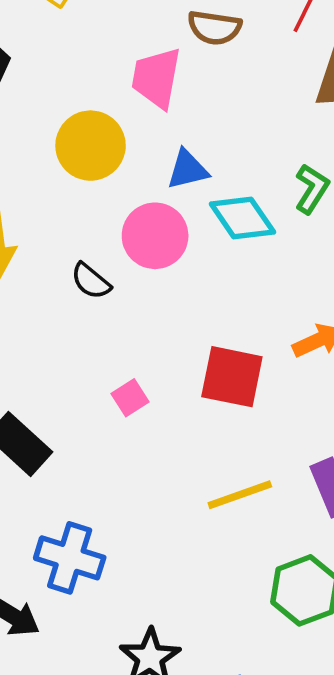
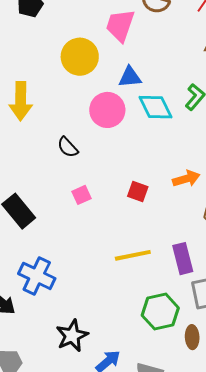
black semicircle: (91, 281) -> (68, 147), moved
red square: (232, 377) -> (138, 191), size x0.6

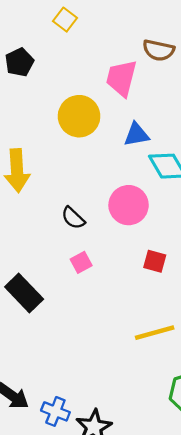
pink circle: (107, 110) -> (129, 205), moved
pink square: (81, 195) -> (81, 262), moved
blue cross: (37, 276) -> (55, 411), moved, size x0.7

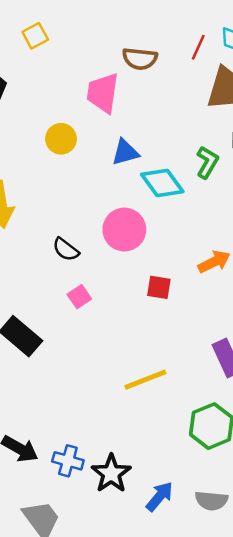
yellow square: (65, 20) -> (35, 36), turned 30
yellow circle: (79, 116) -> (61, 139), size x0.7
yellow line: (155, 333) -> (145, 380), moved

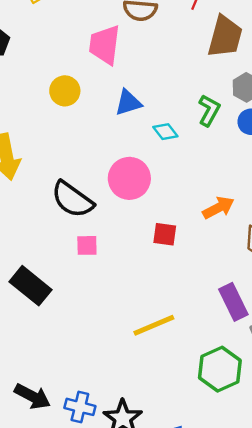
cyan diamond: (162, 183) -> (165, 132), size x0.6
black semicircle: (66, 249) -> (72, 199), size x1.6
pink square: (79, 297) -> (87, 245), turned 35

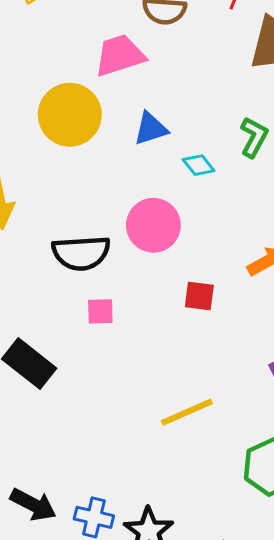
pink trapezoid: (105, 45) -> (120, 55), turned 66
yellow circle: (65, 91) -> (70, 115), size x1.6
black semicircle: (72, 199) -> (81, 253), turned -39

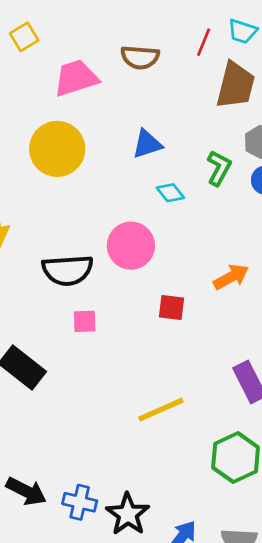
pink trapezoid: (120, 55) -> (76, 78), moved
blue triangle: (151, 129) -> (147, 144), moved

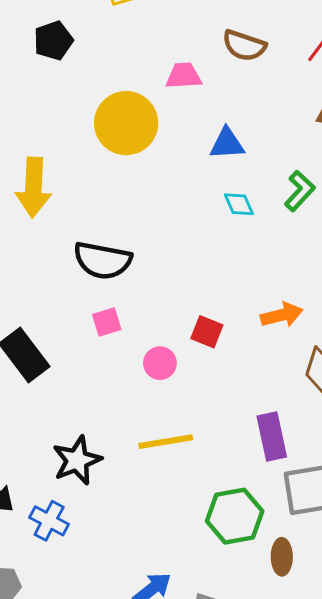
pink trapezoid: (76, 78) -> (184, 76), moved, size x0.7
pink circle: (131, 246) -> (160, 363), moved, size x0.6
pink square: (85, 321) -> (107, 322), turned -30
black star: (128, 514) -> (77, 460), moved

